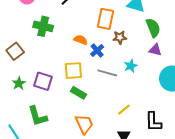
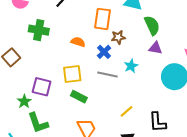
blue cross: (97, 50) -> (104, 52), moved
green star: (19, 83) -> (24, 101), moved

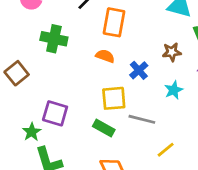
orange rectangle: (102, 19) -> (114, 22), moved
brown star: (118, 37) -> (172, 52), moved
yellow square: (72, 74) -> (114, 98), moved
gray line: (107, 75) -> (142, 119), moved

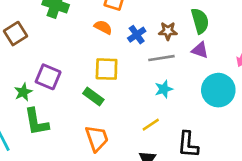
blue cross: (139, 70) -> (137, 35), moved
cyan star: (174, 90) -> (164, 89), moved
gray line: (142, 119) -> (161, 58), moved, turned -30

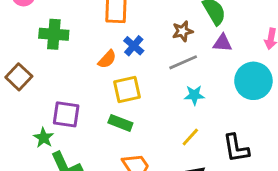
orange semicircle: (103, 27) -> (107, 59), moved, turned 120
blue cross: (137, 35) -> (134, 46), moved
cyan star: (164, 89) -> (194, 95), turned 30

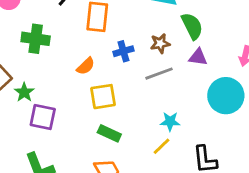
blue cross: (134, 46) -> (123, 51), moved, turned 30
cyan star: (194, 95) -> (170, 122), moved
green rectangle: (120, 123) -> (109, 133), moved
green star: (44, 138) -> (24, 92), moved

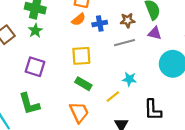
orange semicircle: (86, 66) -> (79, 19), moved
green star: (24, 92) -> (35, 31), moved
yellow line: (161, 146) -> (113, 97), moved

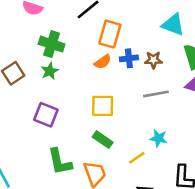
brown star: (128, 20) -> (153, 60), moved
blue cross: (100, 24) -> (129, 58), moved
green L-shape: (29, 104) -> (60, 162), moved

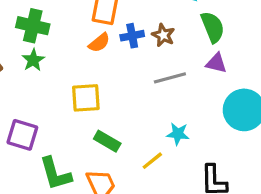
brown star: (153, 60) -> (163, 35), turned 30
yellow square: (103, 106) -> (86, 98), moved
purple square: (46, 115) -> (22, 135), moved

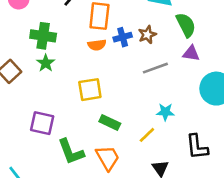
brown star: (163, 35) -> (147, 35), turned 30
orange semicircle: (99, 43) -> (97, 45), turned 36

